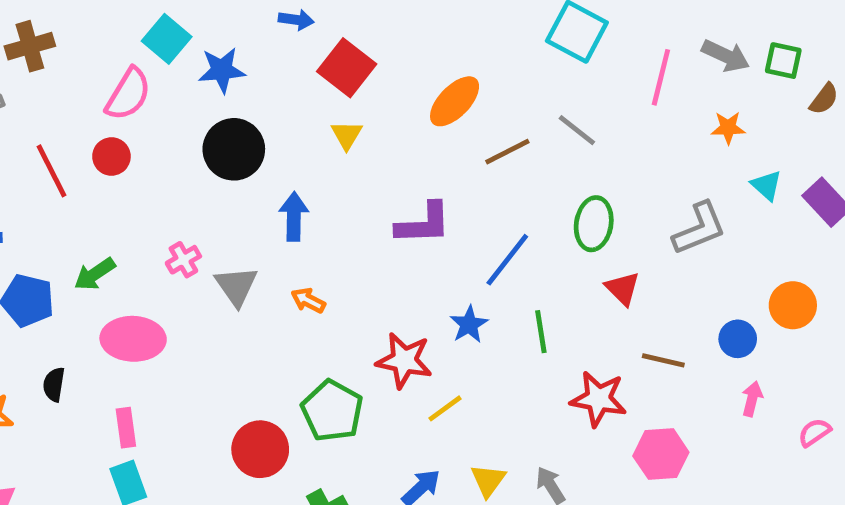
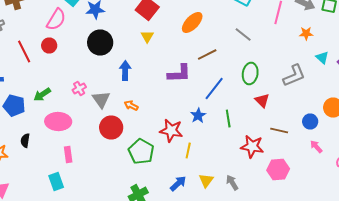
brown line: (507, 152) -> (207, 54), moved
pink arrow: (752, 399) -> (316, 146), turned -56
yellow line: (445, 408) -> (188, 150), turned -42
pink rectangle: (126, 428) -> (68, 154), moved
red circle: (260, 449) -> (111, 128), moved

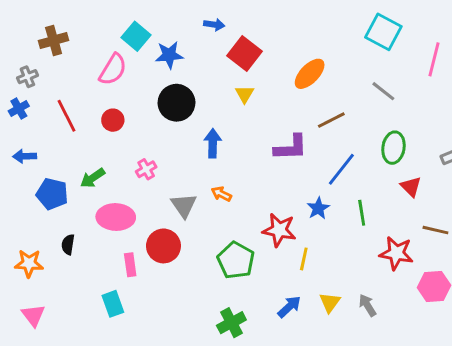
red circle: (49, 46) -> (113, 120), moved
gray triangle: (101, 100) -> (184, 205), moved
red circle: (111, 128) -> (163, 246), moved

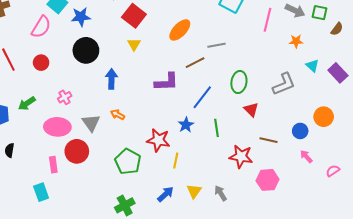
gray line: (383, 91) -> (217, 45), moved, turned -48
pink ellipse: (116, 217) -> (57, 127), moved

